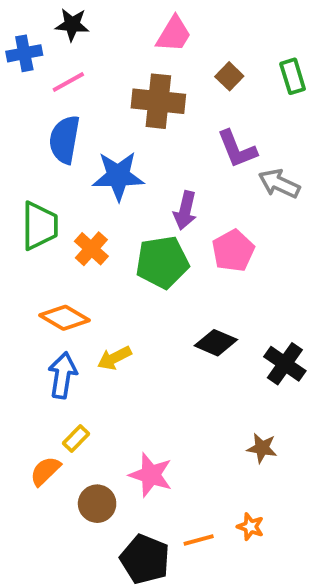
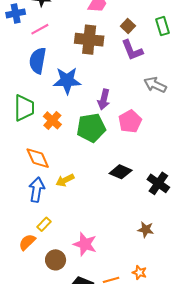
purple L-shape: (237, 149) -> (132, 50), moved
orange diamond: (65, 318) -> (38, 158), turned 35

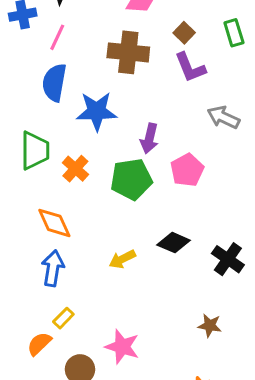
pink line: (40, 29) -> (57, 37), turned -36
yellow arrow: (65, 180) -> (122, 259), moved

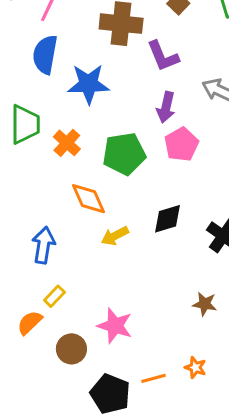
purple L-shape: (190, 67) -> (163, 56), moved
purple arrow: (149, 138) -> (166, 107), moved
orange diamond: (54, 223) -> (88, 199), moved
black diamond: (174, 243) -> (167, 219), turned -40

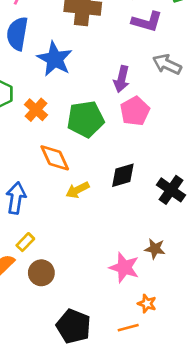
purple L-shape: (163, 56) -> (147, 22), moved, turned -52
blue star: (88, 84) -> (55, 59), turned 30
pink star: (115, 326) -> (124, 267), moved
brown circle: (71, 349) -> (41, 273), moved
orange line: (154, 378) -> (128, 328), moved

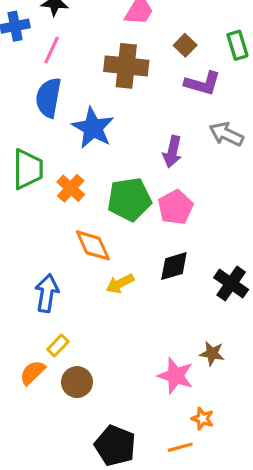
pink pentagon: (135, 111) -> (176, 207), moved

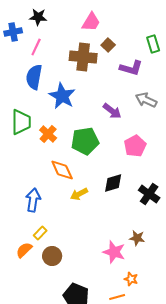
brown square: (185, 45) -> (108, 45), moved
purple arrow: (172, 152) -> (112, 111), turned -66
pink pentagon: (176, 207) -> (135, 146), moved

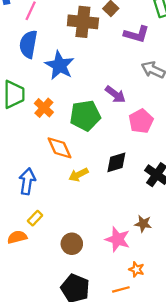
purple arrow: (112, 111) -> (115, 94), moved
orange semicircle: (24, 250) -> (17, 237), turned 30
brown circle: (52, 256) -> (72, 244), moved

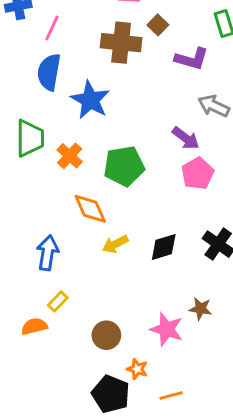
purple arrow: (115, 94) -> (186, 138), moved
black diamond: (116, 162) -> (164, 247), moved
orange star: (136, 269) -> (137, 369), moved

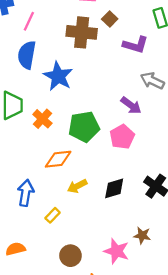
pink pentagon: (198, 173) -> (122, 137), moved
orange diamond: (90, 209) -> (58, 159), turned -72
yellow rectangle: (58, 301) -> (53, 215), moved

